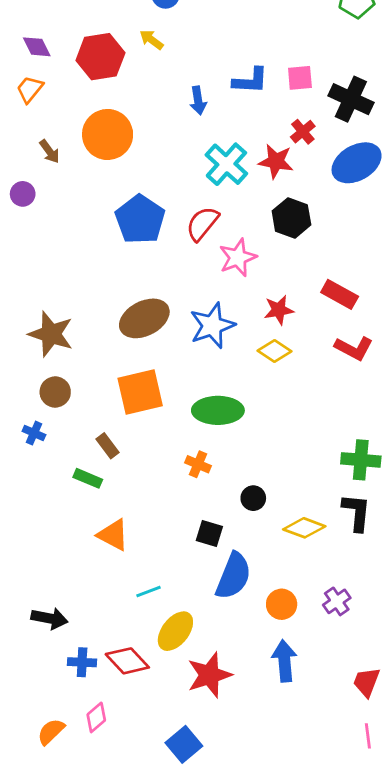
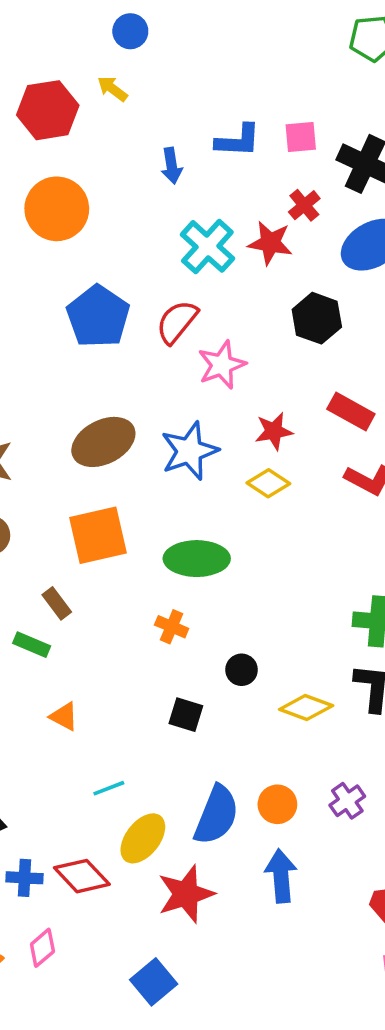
black hexagon: (291, 218) -> (317, 318), moved
orange triangle: (113, 535) -> (64, 716), size x0.7
blue semicircle: (233, 576) -> (216, 815), moved

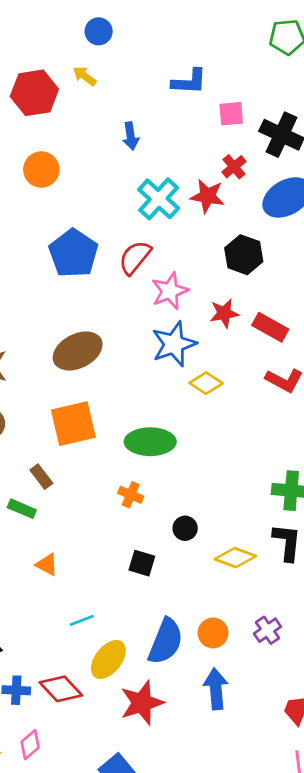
blue L-shape: (238, 141) -> (189, 82), moved
orange circle: (57, 209) -> (41, 170), size x0.7
red star: (274, 431) -> (224, 313), moved
blue star: (190, 451) -> (174, 344), moved

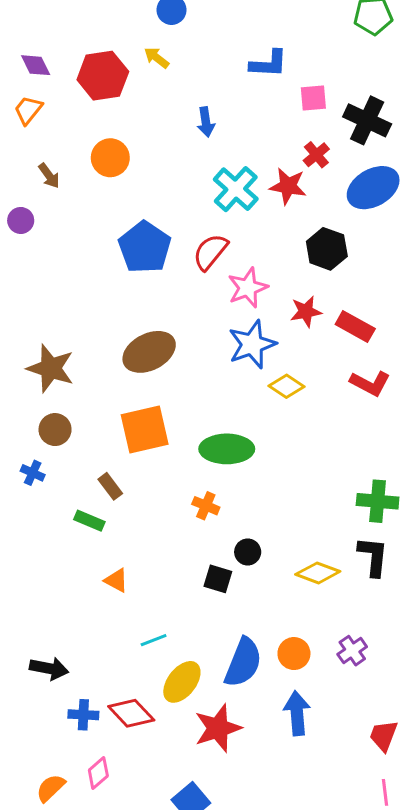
black circle: (185, 528) -> (248, 552), moved

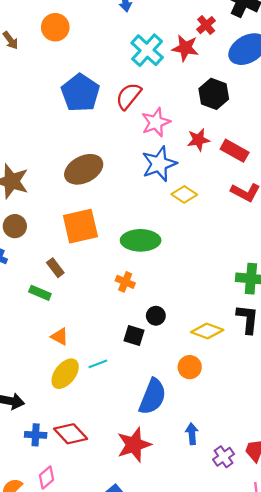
cyan line: (154, 640) -> (98, 364), moved
purple cross: (352, 651) -> (224, 457), moved
orange circle: (294, 654) -> (190, 367), moved
yellow ellipse: (182, 682) -> (65, 374), moved
blue arrow: (297, 713) -> (192, 434), size x0.7

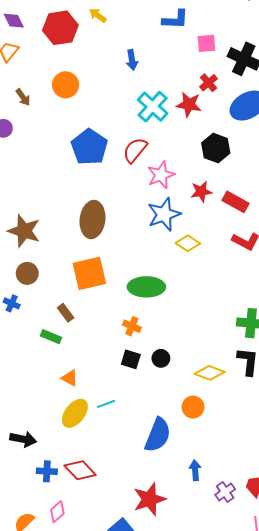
brown ellipse: (84, 169) -> (93, 220), turned -56
black square: (134, 335) -> (131, 359), moved
red star: (134, 445) -> (149, 499), moved

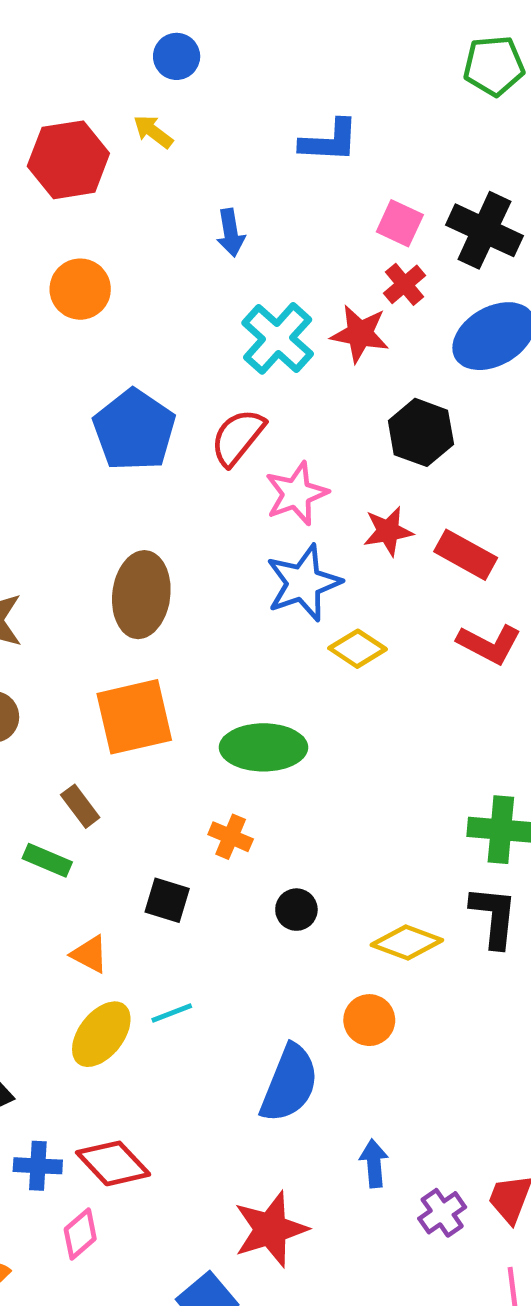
pink square: (206, 43) -> (400, 223), moved, turned 30
black square: (131, 359) -> (167, 900), moved
pink diamond: (57, 512) -> (80, 1234), moved

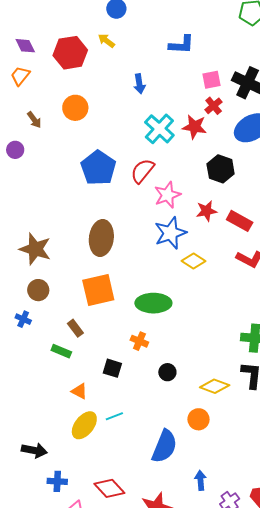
pink square: (400, 223) -> (212, 80), turned -36
red diamond: (113, 1163) -> (109, 488), moved

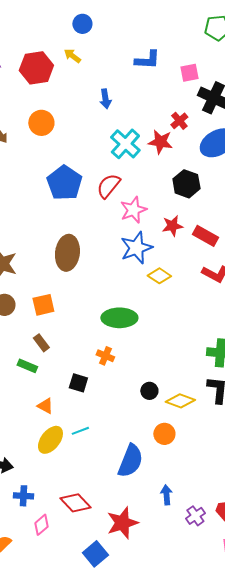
pink square: (212, 80) -> (189, 73), moved
orange square: (98, 290) -> (43, 305), moved, size x0.7
black circle: (167, 372) -> (149, 391), moved

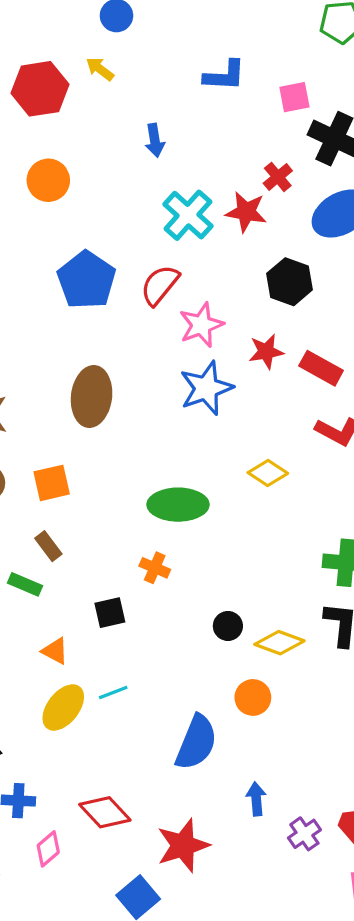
yellow diamond: (159, 276) -> (268, 473), moved
black square: (78, 383) -> (110, 613), turned -30

